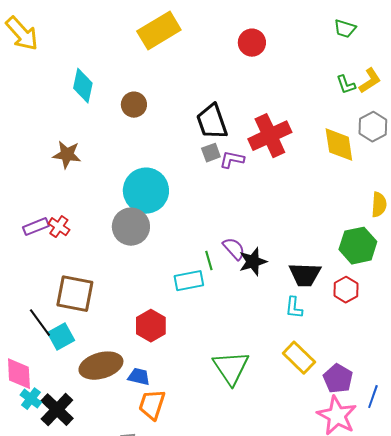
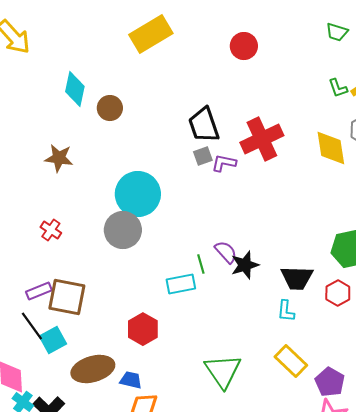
brown circle: (134, 105) -> (110, 108), moved
purple rectangle: (36, 227) -> (39, 291), moved

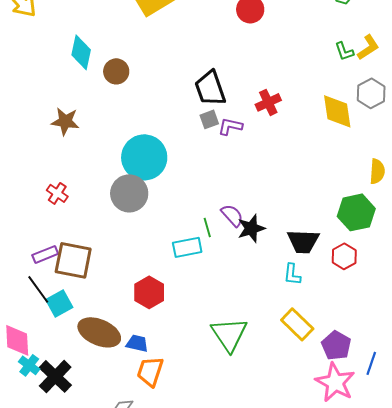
red cross: (262, 139) -> (268, 102), size x0.6
brown ellipse: (93, 369) -> (99, 332), turned 39

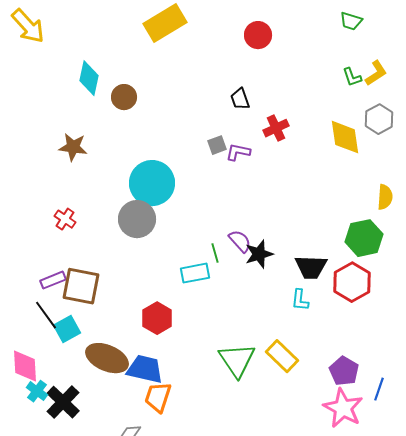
black trapezoid: (210, 88) -> (240, 99), moved, size x0.6
red hexagon: (344, 256) -> (352, 282), size x1.5
yellow rectangle: (297, 324) -> (282, 356), moved
blue trapezoid: (137, 343) -> (145, 369), size x1.6

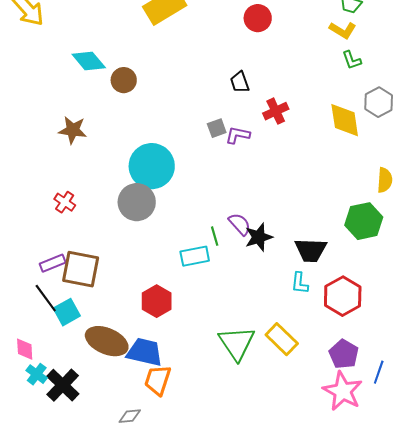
yellow L-shape: (376, 73) -> (343, 30), moved, turned 64
cyan diamond: (89, 78) -> (89, 61), turned -52
red hexagon: (352, 282) -> (343, 296), moved
pink diamond: (25, 366) -> (25, 349), size x0.7

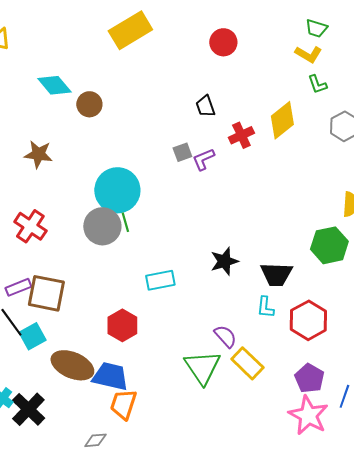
yellow diamond: (345, 120) -> (282, 120), moved, turned 60
purple L-shape: (238, 135) -> (203, 159), turned -35
red cross: (65, 202) -> (30, 226), size x1.5
purple semicircle: (240, 224) -> (225, 336), moved
green line: (215, 236) -> (125, 222), moved

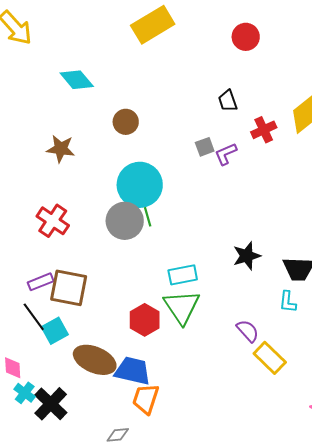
brown circle: (89, 104) -> (126, 122), moved
green triangle: (202, 367) -> (182, 307), moved

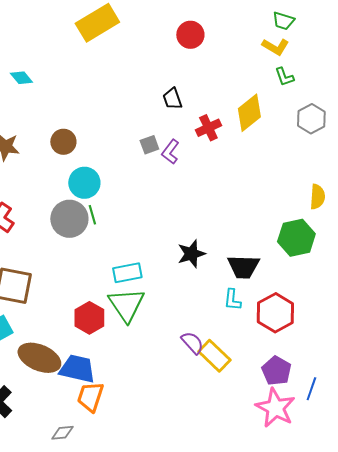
cyan diamond: (77, 80) -> (21, 78), size x0.7
brown circle: (126, 122) -> (63, 142), moved
purple L-shape: (226, 154) -> (170, 152), turned -30
cyan circle: (140, 185) -> (84, 183), size x0.7
purple semicircle: (248, 331) -> (192, 343), moved

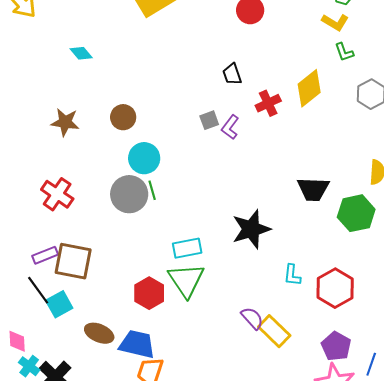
black star: (191, 254) -> (251, 229), size x1.4
black trapezoid: (243, 267) -> (313, 189), moved
brown ellipse: (39, 358) -> (99, 333), size x0.7

